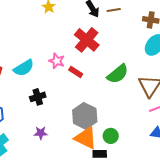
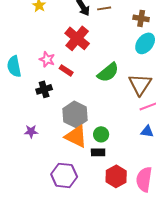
cyan semicircle: (24, 68) -> (14, 66), turned 110
black cross: (38, 97) -> (44, 89), moved
black rectangle: (100, 154) -> (98, 152), moved

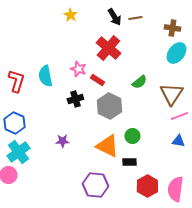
green semicircle: (108, 72) -> (139, 82), size x0.7
gray hexagon: (75, 114) -> (109, 106), moved
green circle: (101, 134) -> (132, 136), moved

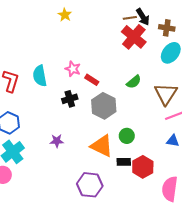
black arrow: (114, 17) -> (143, 17), moved
red cross: (108, 48) -> (134, 37), moved
red hexagon: (147, 186) -> (143, 167), moved

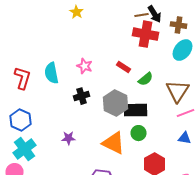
red cross: (134, 37) -> (146, 34), turned -30
red rectangle: (92, 80) -> (124, 67), moved
black rectangle: (124, 162) -> (136, 110), moved, size x1.6

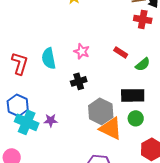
red cross: (146, 34) -> (143, 19), size x0.7
gray hexagon: (116, 103) -> (101, 111), moved
purple star: (68, 138) -> (51, 120), moved
cyan cross: (24, 149) -> (27, 122), moved, turned -30

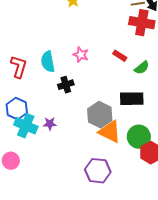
red cross: (143, 19) -> (142, 23), size x1.4
black cross: (79, 81) -> (66, 85), moved
green circle: (136, 118) -> (139, 137), moved, size x1.5

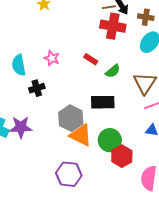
purple star: (50, 124) -> (21, 127), size x1.6

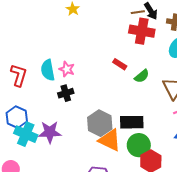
pink star: (52, 58) -> (67, 69), moved
black rectangle: (103, 102) -> (132, 122), moved

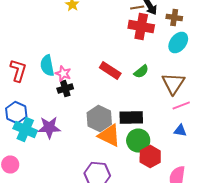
red rectangle: (120, 64) -> (110, 70), moved, size x1.5
pink star: (67, 69) -> (63, 74), moved

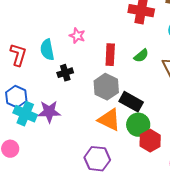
red rectangle: (110, 70) -> (110, 55), turned 60
pink star: (63, 74) -> (77, 36), moved
gray hexagon: (99, 118) -> (106, 87), moved
black rectangle: (131, 118) -> (131, 102), turned 30

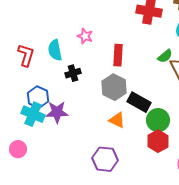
green semicircle: (141, 56) -> (165, 56), moved
blue hexagon: (16, 97) -> (38, 97), moved
orange triangle: (109, 120) -> (117, 120), size x0.7
green circle: (138, 125) -> (158, 120), moved

